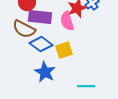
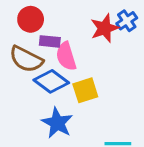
purple rectangle: (40, 17) -> (50, 41), size x0.6
pink semicircle: (67, 21) -> (66, 56), moved

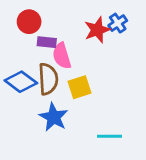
brown semicircle: (26, 59) -> (48, 79), moved, turned -120
blue diamond: (51, 81) -> (21, 82), moved

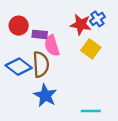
red circle: (29, 22) -> (19, 26), moved
red star: (97, 30) -> (81, 24), turned 30
yellow square: (80, 87) -> (91, 49), moved, turned -36

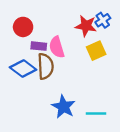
purple rectangle: (40, 34) -> (39, 46), moved
yellow square: (91, 49) -> (96, 51), turned 30
blue star: (45, 95) -> (63, 107), moved

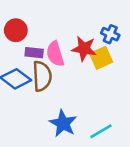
blue cross: (103, 20) -> (110, 34), moved, turned -32
red star: (86, 26) -> (84, 49), moved
cyan line: (96, 113) -> (101, 131), turned -30

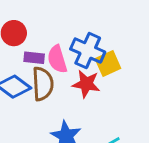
blue cross: (110, 34) -> (88, 50), moved, size x1.6
red star: (84, 49) -> (86, 84), moved

